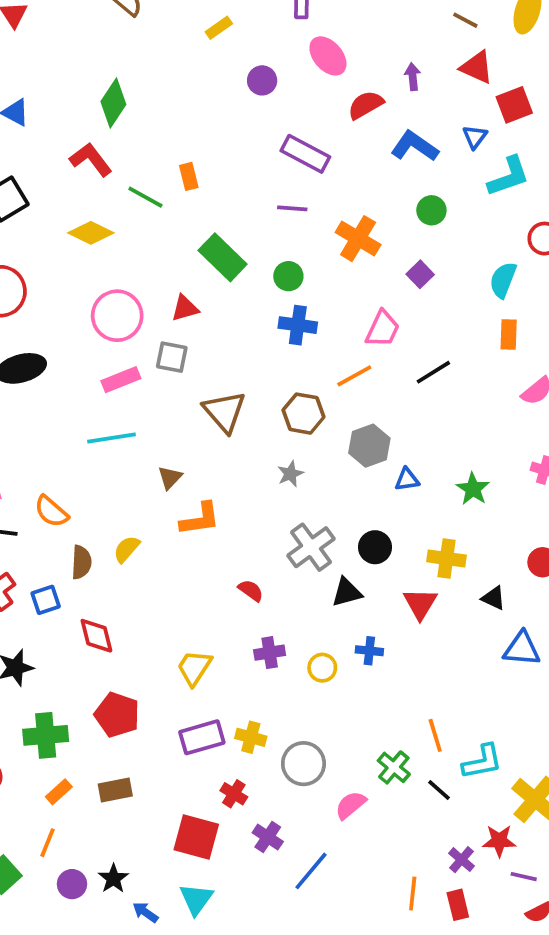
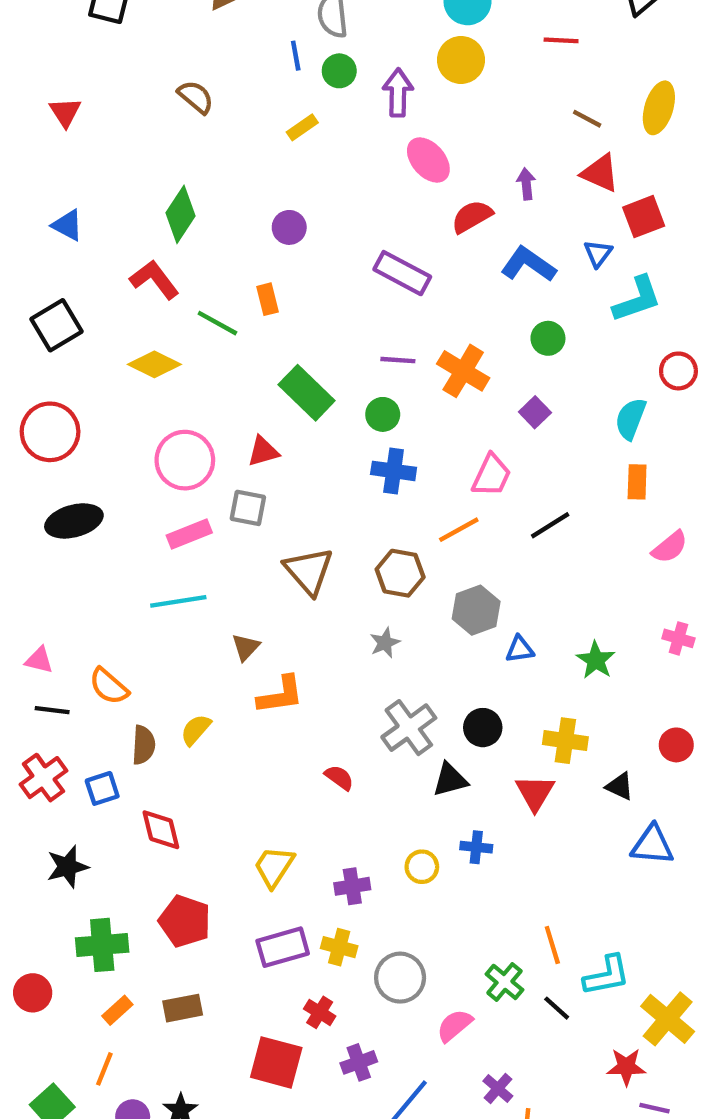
purple circle: (262, 80) -> (289, 227), moved
purple line: (292, 208) -> (398, 360), moved
purple cross: (270, 653) -> (352, 886), moved
purple cross: (268, 837) -> (359, 1062), turned 36
purple cross: (462, 860) -> (498, 1089), moved

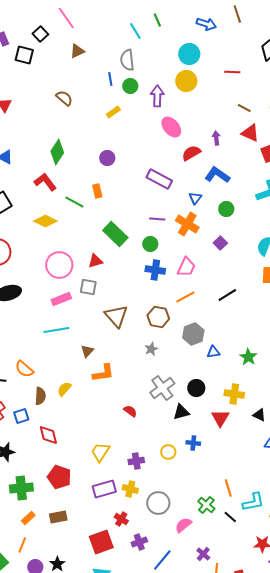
blue triangle: (598, 254) -> (195, 198), moved
pink trapezoid: (491, 475) -> (186, 267), moved
red square: (276, 1062) -> (101, 542), turned -35

